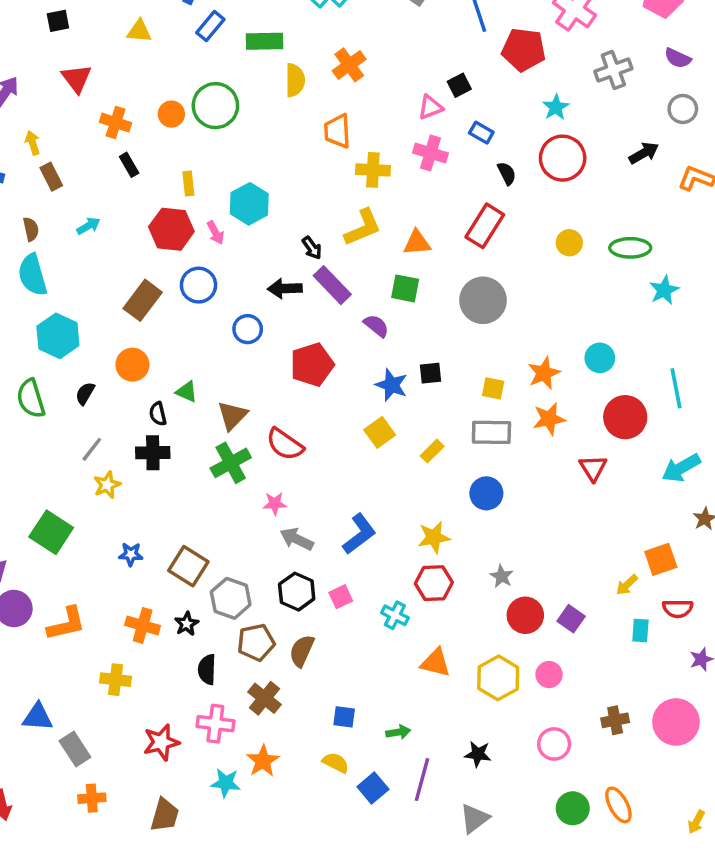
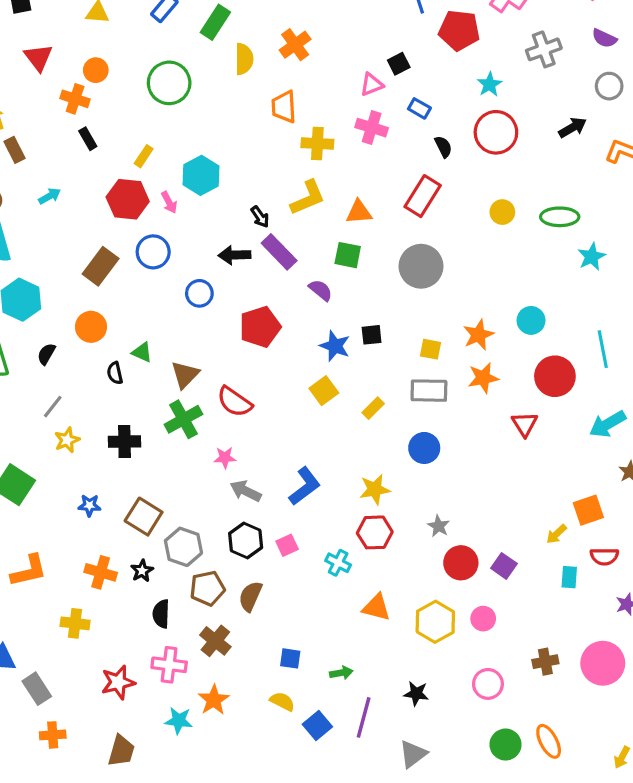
green rectangle: (265, 41) -> (215, 22), turned -56
orange circle: (171, 114) -> (96, 70), moved
yellow rectangle: (188, 183) -> (144, 156), turned 40
black cross: (153, 453) -> (124, 442), moved

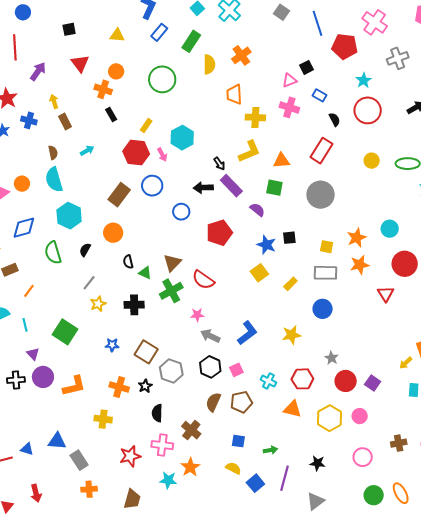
green triangle: (142, 352) -> (145, 273), moved
red hexagon: (375, 532) -> (302, 379), moved
brown pentagon: (207, 588) -> (241, 402), moved

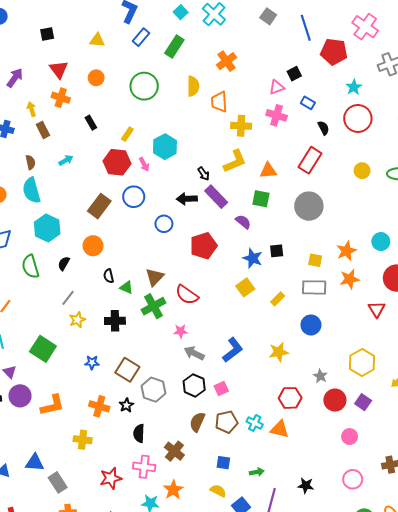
yellow semicircle: (209, 64) -> (193, 86), moved
orange cross: (103, 89) -> (61, 98), moved
cyan cross: (268, 381) -> (255, 423), moved
yellow hexagon: (330, 418) -> (362, 363), moved

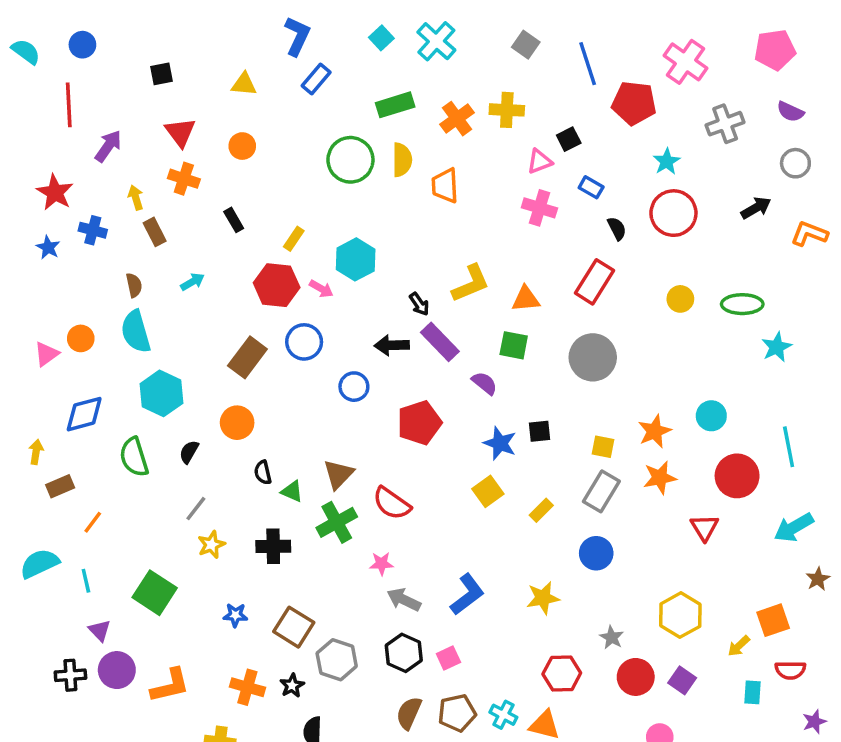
green rectangle: (174, 47) -> (395, 105), moved, turned 40
green circle: (144, 86) -> (350, 160), moved
yellow cross: (241, 126) -> (507, 110), moved
pink arrow: (144, 164) -> (321, 289), turned -32
gray rectangle: (314, 287) -> (601, 491), turned -60

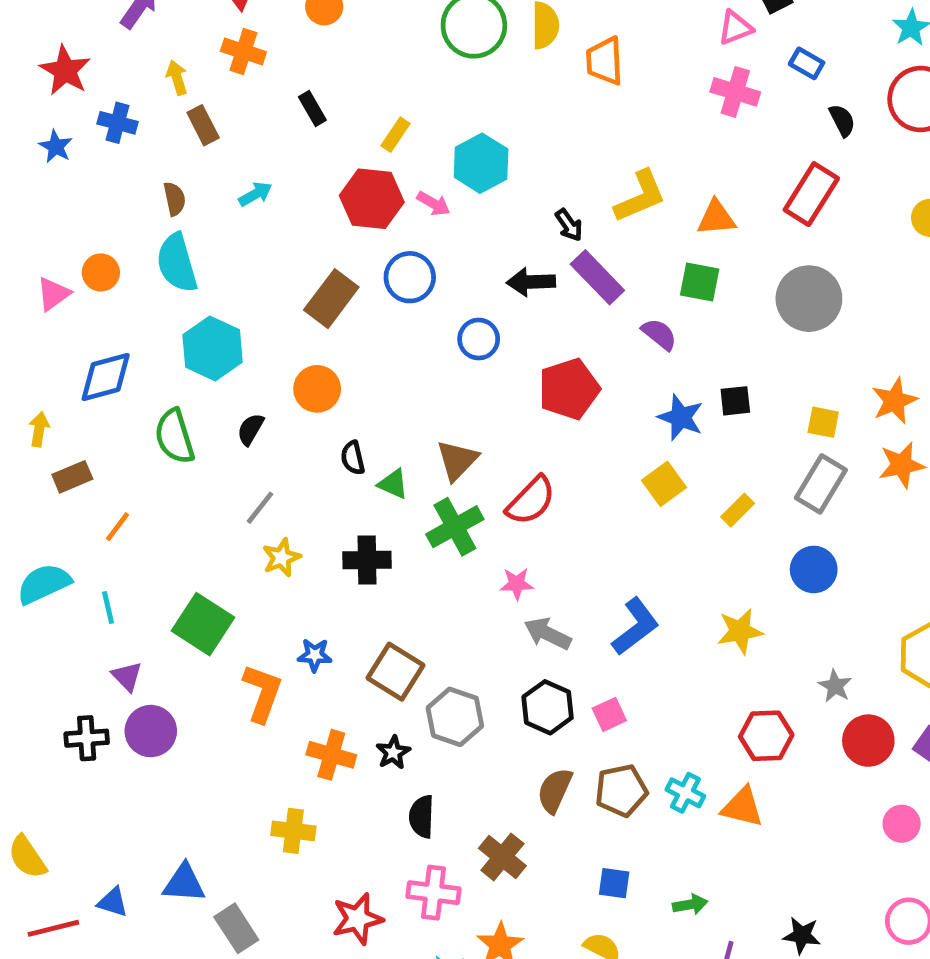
red semicircle: (392, 503) -> (531, 501), turned -81
orange L-shape: (170, 686) -> (262, 693), moved, turned -57

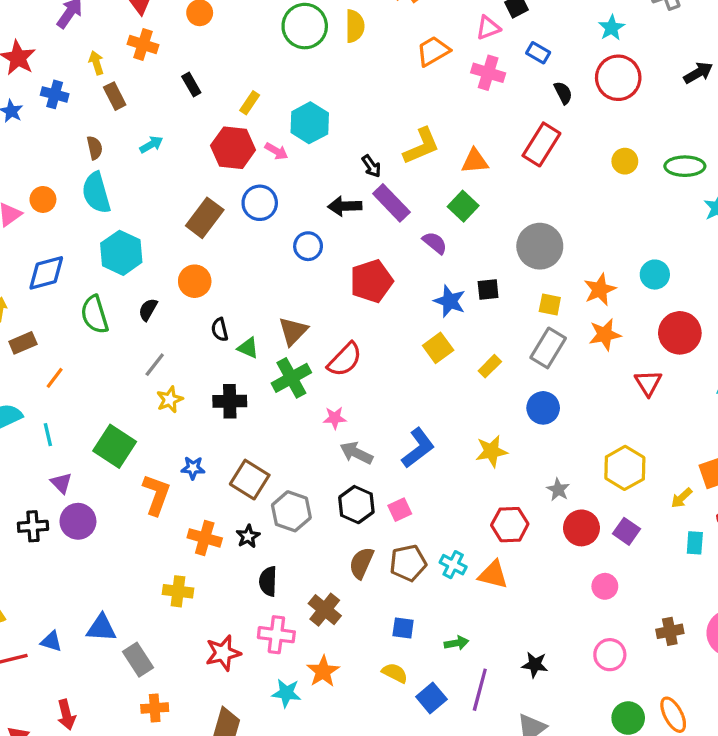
orange trapezoid: (605, 61) -> (433, 51), moved, turned 63
green square: (700, 282) -> (463, 206), turned 32
gray circle: (809, 299) -> (540, 246), moved

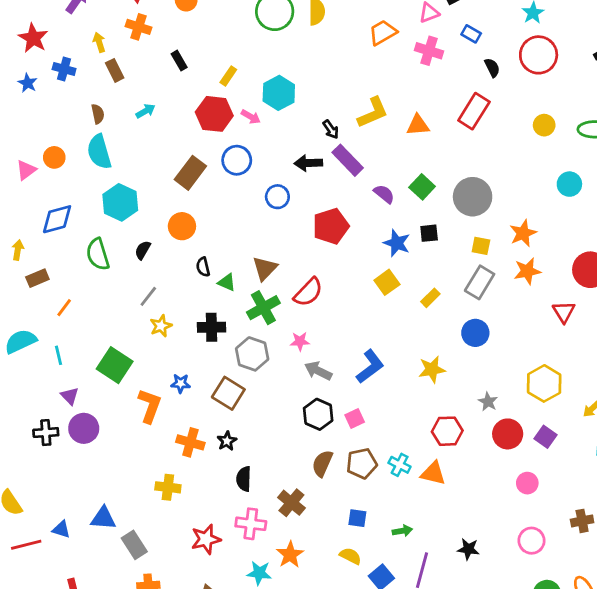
green square: (463, 206) -> (422, 187), moved
cyan circle: (655, 275) -> (569, 184), moved
gray hexagon: (291, 511) -> (252, 354), moved

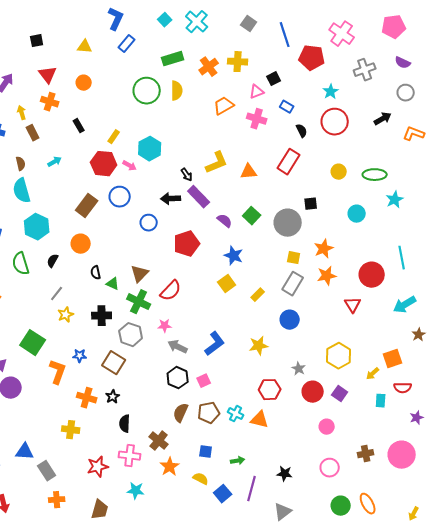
black square: (429, 233) -> (311, 204), moved
green cross: (263, 308) -> (139, 302), turned -35
orange star: (290, 555) -> (170, 467), moved

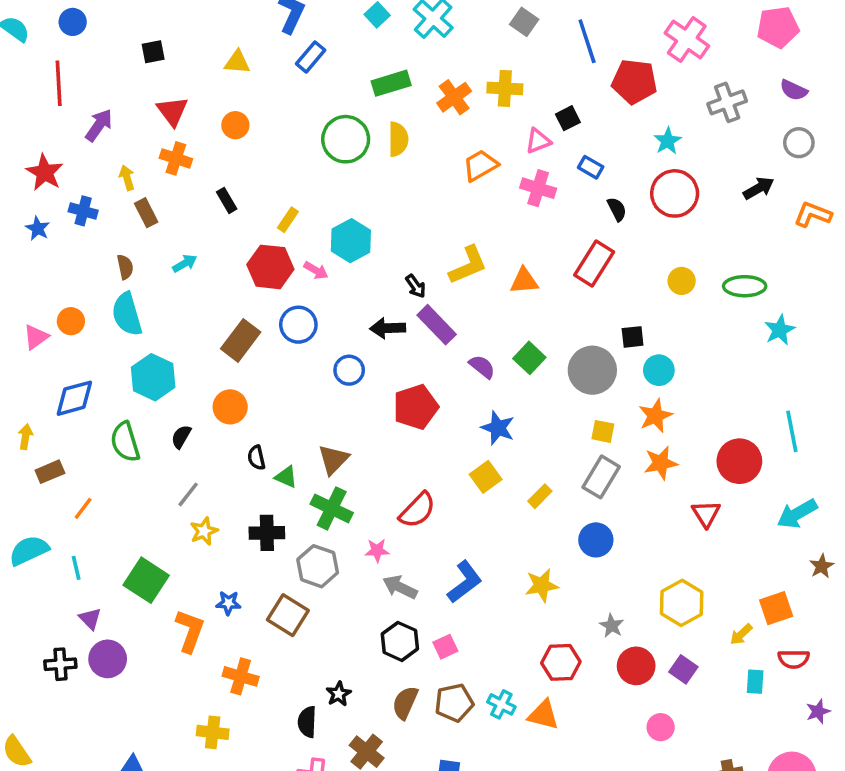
cyan circle: (357, 214) -> (659, 370), moved
red semicircle: (171, 291) -> (417, 510), moved
black star: (113, 397) -> (339, 694), moved

